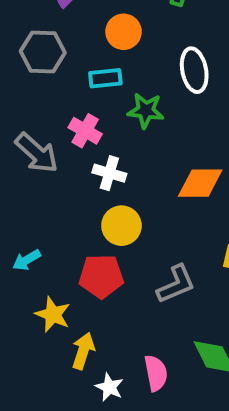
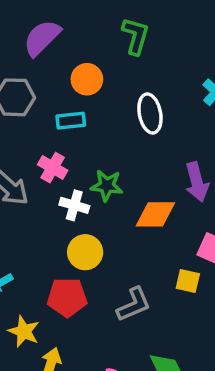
green star: (146, 111) -> (107, 186), moved

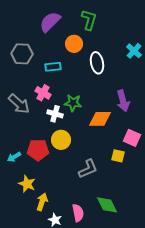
purple semicircle: (42, 38) -> (50, 22), moved
orange circle: (87, 79) -> (74, 44), moved
red pentagon: (67, 297) -> (38, 150), moved

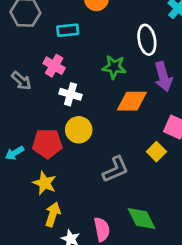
white ellipse: (97, 63) -> (147, 40), moved
green star: (73, 103) -> (114, 67), moved
gray arrow: (19, 104) -> (21, 81), size x0.7
yellow square: (118, 156) -> (156, 152), turned 32
yellow star: (27, 184) -> (45, 183), moved

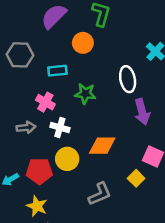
green star: (114, 67) -> (85, 94), moved
gray arrow: (21, 81) -> (26, 127), moved, turned -48
orange diamond: (132, 101) -> (102, 146), moved

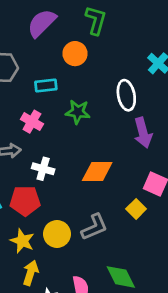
white cross: (60, 127) -> (43, 169), moved
yellow circle: (67, 159) -> (57, 234), moved

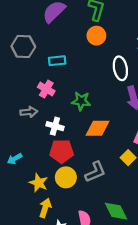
orange circle: (75, 54) -> (96, 36), moved
green star: (78, 112) -> (81, 101), moved
red pentagon: (25, 201) -> (62, 151), moved

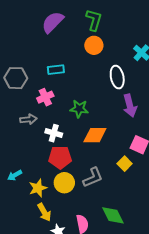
gray hexagon: (23, 46) -> (16, 78), moved
pink cross: (46, 89) -> (45, 97), turned 35
cyan arrow: (15, 159) -> (15, 175), moved
yellow star: (39, 183) -> (38, 188), turned 30
yellow arrow: (45, 208) -> (44, 212), turned 132

